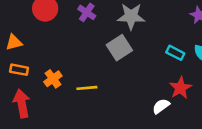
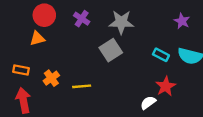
orange triangle: (14, 42) -> (37, 38), moved

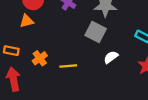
gray square: (111, 50) -> (96, 32), turned -30
white semicircle: (148, 103) -> (111, 57), moved

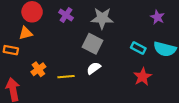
orange rectangle: (11, 51) -> (11, 50), moved
white semicircle: (111, 57) -> (94, 68), moved

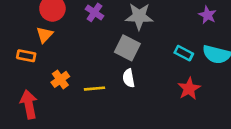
orange triangle: (26, 33) -> (45, 35), turned -32
white semicircle: (94, 68) -> (129, 78), turned -64

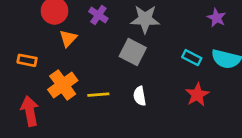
orange triangle: (45, 35) -> (68, 38), moved
white semicircle: (129, 78) -> (140, 96), moved
orange cross: (60, 79) -> (63, 85), size x1.5

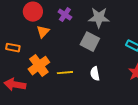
red arrow: (30, 111) -> (15, 85), turned -70

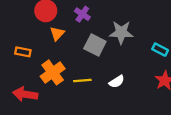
gray star: (99, 18) -> (121, 32), moved
gray square: (90, 42) -> (95, 45), moved
white semicircle: (95, 74) -> (117, 82), turned -112

